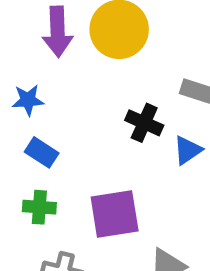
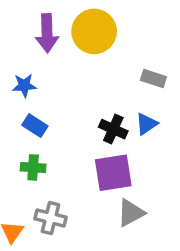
black cross: (144, 123) -> (113, 129), moved
purple square: (115, 214) -> (113, 173), moved

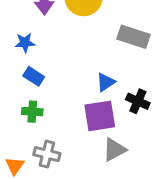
gray rectangle: (153, 79) -> (133, 37), size x1.5
blue triangle: (146, 124) -> (106, 82), moved
black cross: (113, 129) -> (138, 101), moved

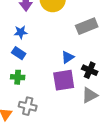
gray rectangle: (133, 37) -> (87, 26), turned -40
blue star: (25, 43) -> (21, 32), moved
gray triangle: (114, 150) -> (90, 95), moved

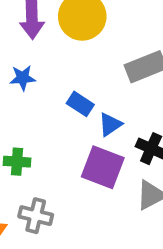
blue rectangle: (19, 53) -> (80, 104), moved
purple square: (64, 80) -> (103, 167), turned 30

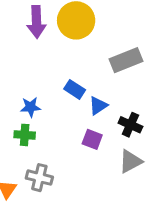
blue star: (23, 78) -> (31, 107), moved
purple square: (103, 167) -> (92, 139), size x0.6

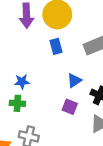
blue rectangle: (75, 89) -> (56, 46), moved, turned 42

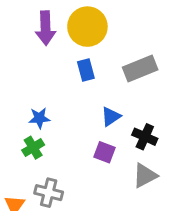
green cross: (17, 103) -> (33, 148), turned -35

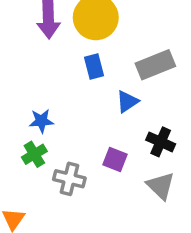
blue triangle: (111, 117) -> (127, 102), moved
gray triangle: (145, 175) -> (161, 186), turned -48
gray cross: (49, 193) -> (69, 179), moved

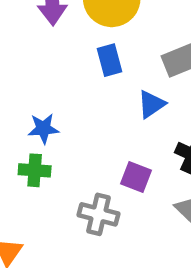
green cross: (34, 154) -> (35, 170), turned 35
gray cross: (69, 179) -> (98, 214), moved

